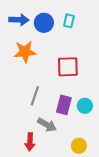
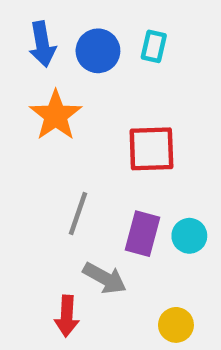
blue arrow: (19, 20) -> (42, 44), turned 78
orange star: (25, 52) -> (56, 115), turned -30

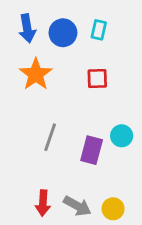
red square: (151, 149) -> (97, 79), moved, size x0.7
cyan circle: (189, 236) -> (122, 136), moved
gray arrow: (105, 278) -> (77, 206), moved

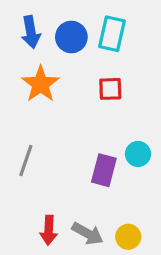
cyan rectangle: (99, 30) -> (112, 34), size x1.5
gray line: (50, 137) -> (26, 160), moved

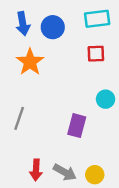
cyan rectangle: (112, 34) -> (97, 19), moved, turned 70
red square: (110, 89) -> (96, 54), moved
cyan circle: (138, 154) -> (106, 99), moved

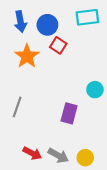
red square: (96, 54) -> (58, 45), moved, turned 35
red arrow: (36, 170) -> (32, 153), turned -66

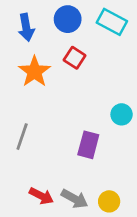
cyan rectangle: (87, 17) -> (112, 22), turned 35
blue circle: (47, 25) -> (68, 19), moved

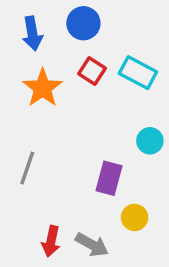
cyan rectangle: (112, 22) -> (138, 73), moved
red arrow: (41, 196) -> (51, 241), turned 75
yellow circle: (109, 201) -> (135, 217), moved

